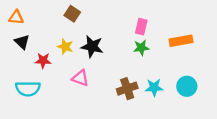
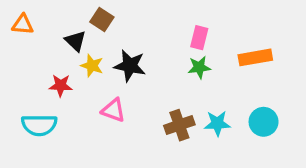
black triangle: (22, 42) -> (75, 41), moved

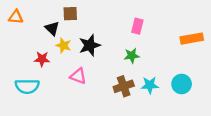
brown square: (102, 20) -> (70, 14), turned -35
orange rectangle: (255, 57) -> (192, 39), moved
black star: (130, 66) -> (90, 45), turned -30
green star: (199, 67) -> (132, 56), moved

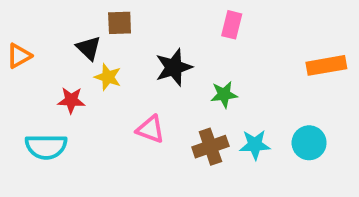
orange triangle: (16, 17) -> (19, 56), moved, turned -35
pink rectangle: (137, 26) -> (232, 25), moved
black star: (90, 45) -> (174, 67), moved
pink triangle: (78, 76) -> (150, 129), moved

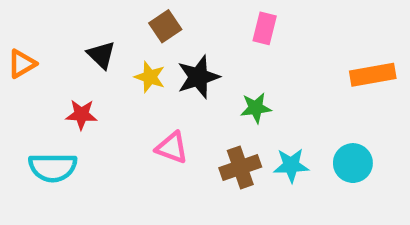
brown square: (120, 23) -> (165, 26), moved, turned -32
yellow star: (108, 77) -> (150, 77), moved

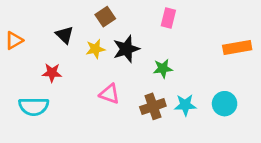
yellow star: (150, 77) -> (95, 49), turned -30

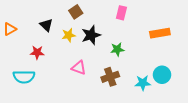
orange rectangle: (237, 48) -> (160, 33), moved
cyan star: (185, 105) -> (143, 83), moved

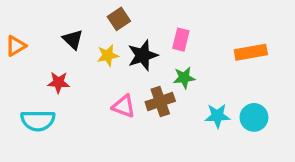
pink rectangle: (121, 13) -> (181, 40), moved
brown cross: (110, 77) -> (160, 102), moved
cyan star: (143, 83) -> (217, 116), moved

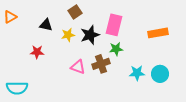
black triangle: (73, 40) -> (46, 25), turned -32
pink rectangle: (181, 40) -> (114, 25), size x1.5
orange triangle: (16, 46) -> (10, 17), moved
cyan semicircle: (38, 121) -> (17, 88), moved

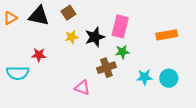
brown square: (75, 12) -> (68, 13), moved
black triangle: (46, 25) -> (39, 16), moved, size x1.5
pink triangle: (78, 67) -> (82, 88), moved
cyan semicircle: (17, 88) -> (18, 73), moved

